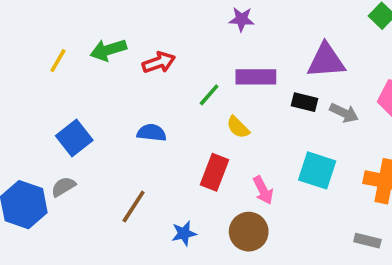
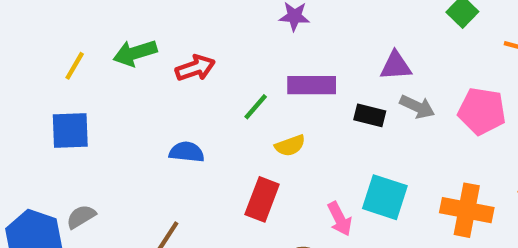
purple triangle: (326, 61) -> (396, 66), size x0.7
gray arrow: (344, 113) -> (417, 107), moved
yellow semicircle: (238, 127) -> (290, 146), turned -65
blue square: (74, 138) -> (70, 130), moved, turned 36
pink arrow: (263, 190) -> (340, 219), moved

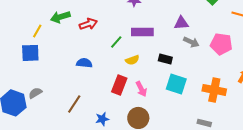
yellow line: (75, 66) -> (37, 31), moved
black rectangle: (370, 115) -> (165, 59), moved
pink arrow: (340, 219) -> (141, 89), moved

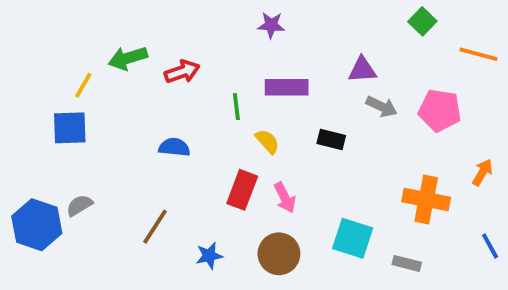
green line: (116, 42) -> (236, 107), turned -48
yellow semicircle: (132, 60) -> (267, 141), turned -112
cyan square: (176, 84) -> (353, 238), moved

